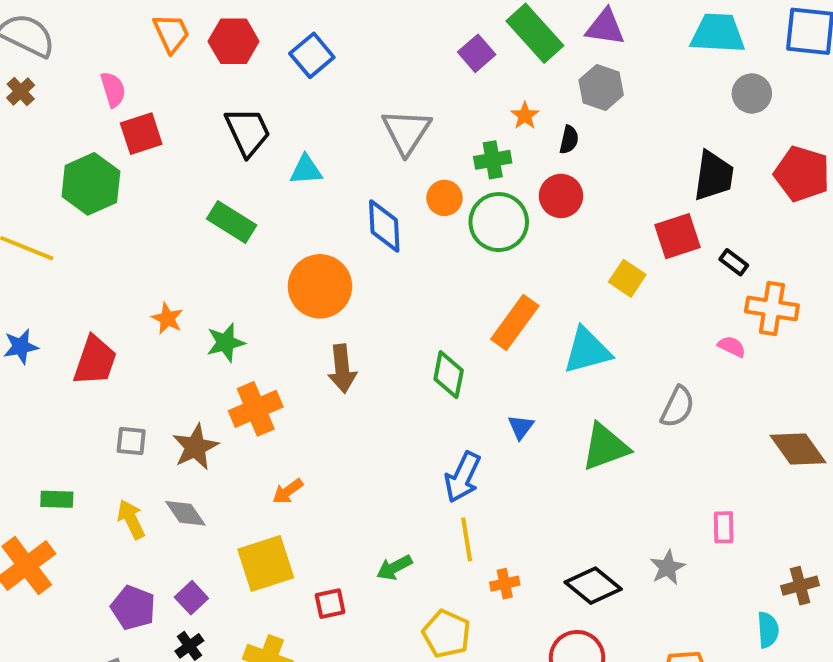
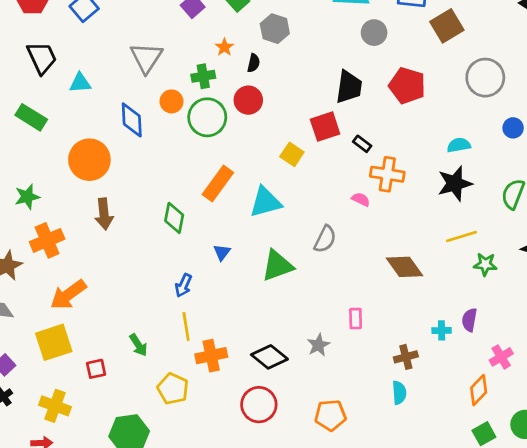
blue arrow: (463, 477) -> (183, 285), size x0.7
orange arrow: (288, 491) -> (68, 295), size x1.8
green arrow: (394, 568) -> (138, 345), turned -95
orange cross: (505, 584) -> (211, 356), size x1.6
cyan semicircle: (768, 630) -> (399, 393), moved

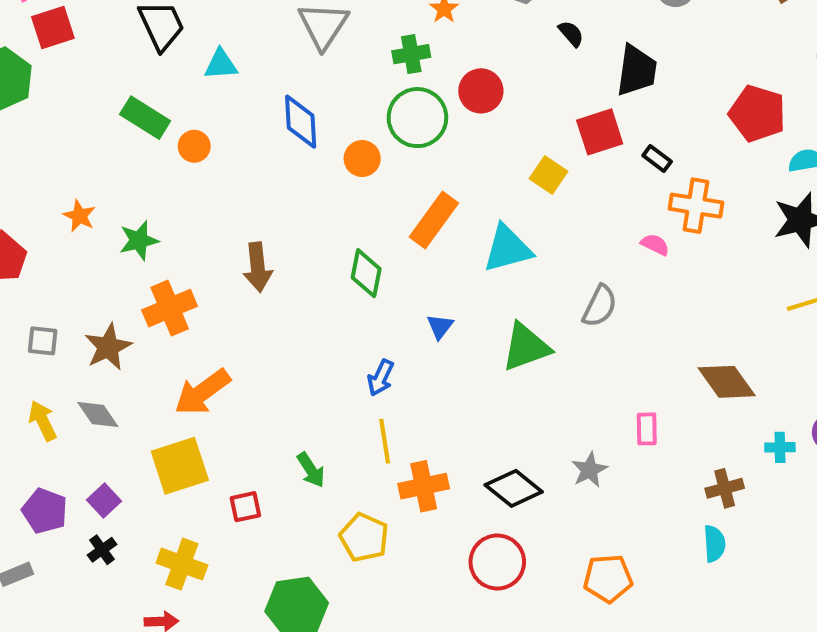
black semicircle: (254, 63) -> (571, 34), moved, turned -54
red pentagon: (407, 86) -> (757, 113), moved
orange circle: (172, 101) -> (362, 159), moved
orange circle: (89, 160) -> (194, 146), moved, size x0.5
brown diamond: (405, 267) -> (727, 382), moved

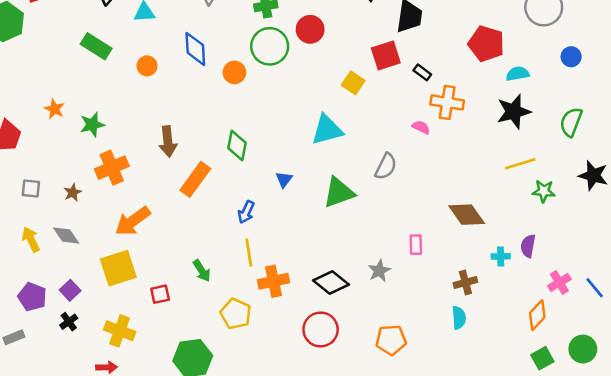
orange circle: (194, 146) -> (147, 66), moved
orange rectangle: (434, 220) -> (195, 179), moved
brown star: (108, 347) -> (73, 192), size x0.6

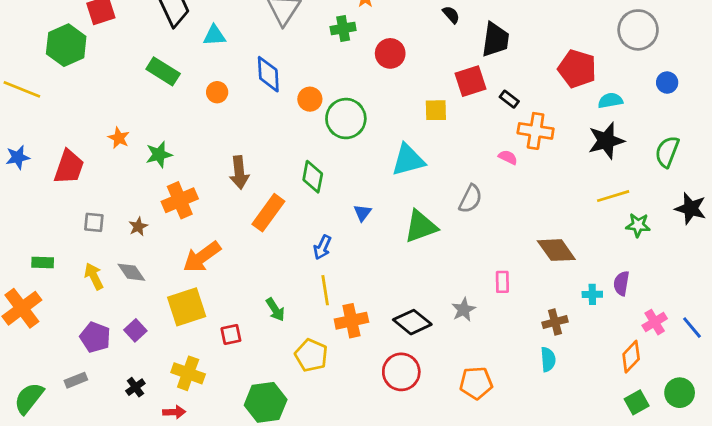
green circle: (270, 46) -> (346, 119), moved
yellow square: (353, 83) -> (436, 110), turned -35
black cross: (69, 322) -> (135, 387), moved

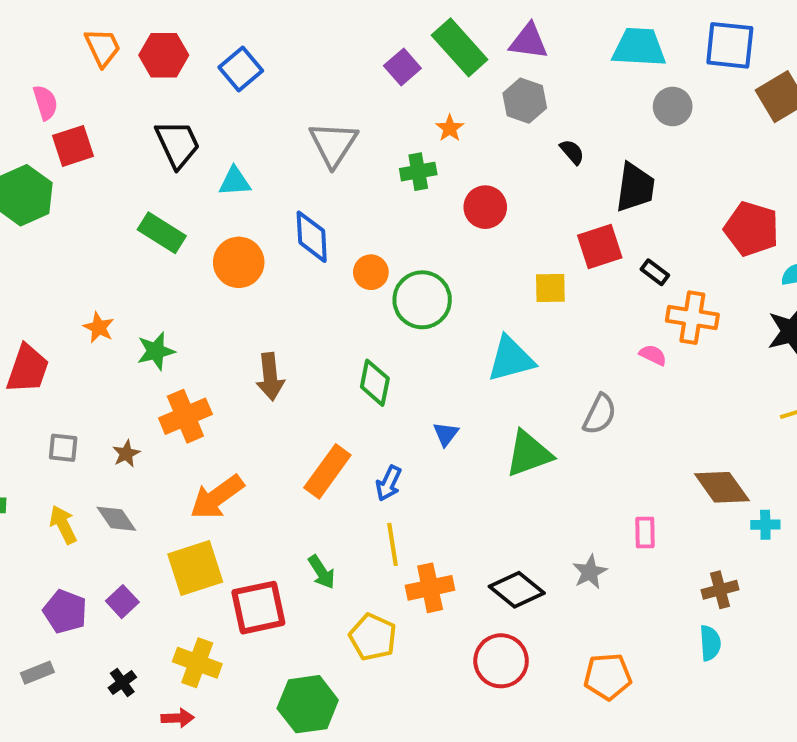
orange circle: (217, 92) -> (239, 262), size x1.6
orange rectangle: (268, 213) -> (327, 471), moved
cyan cross: (592, 294) -> (765, 525), moved
red square: (231, 335) -> (258, 608), size x1.8

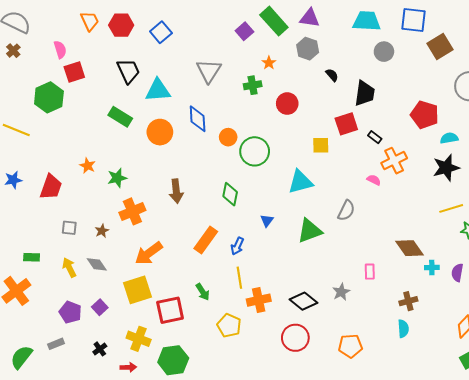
cyan triangle: (235, 181) -> (158, 90), size x1.5
orange cross: (692, 318) -> (394, 161), turned -35
green hexagon: (308, 704) -> (173, 360), moved

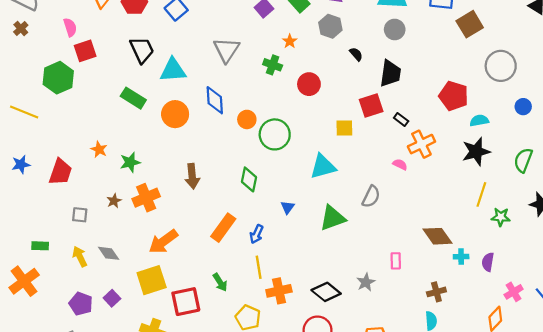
gray circle: (384, 52) -> (395, 29), moved
green cross: (253, 85) -> (273, 65), turned 30
yellow line: (451, 208) -> (481, 194), turned -55
brown star: (102, 231) -> (114, 201), moved

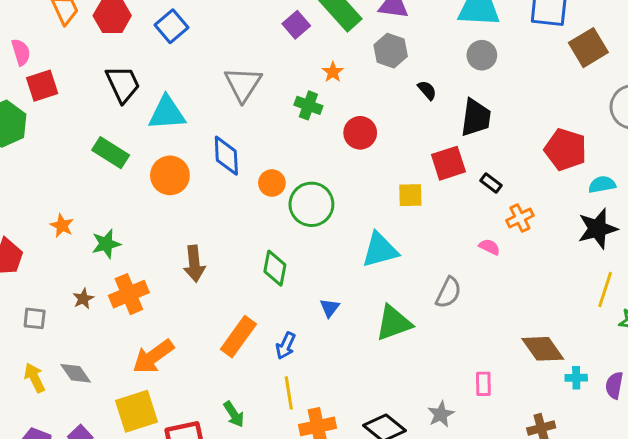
orange cross: (421, 144) -> (520, 218), size x0.7

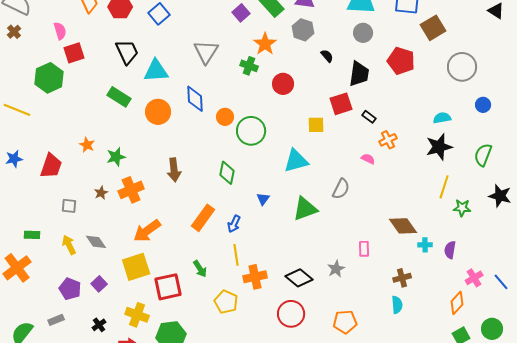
orange star: (333, 72) -> (265, 44), size x1.6
red pentagon: (566, 150) -> (401, 61), moved

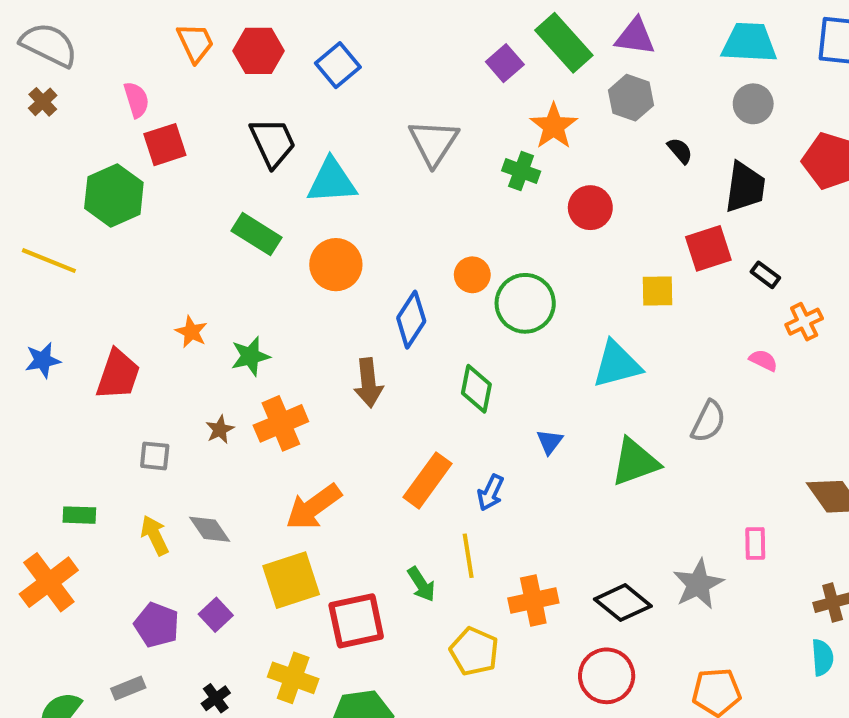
blue diamond: (195, 99) -> (411, 320), moved, turned 36
yellow line: (236, 255) -> (468, 556), moved
gray star: (336, 269) -> (698, 584), size x1.4

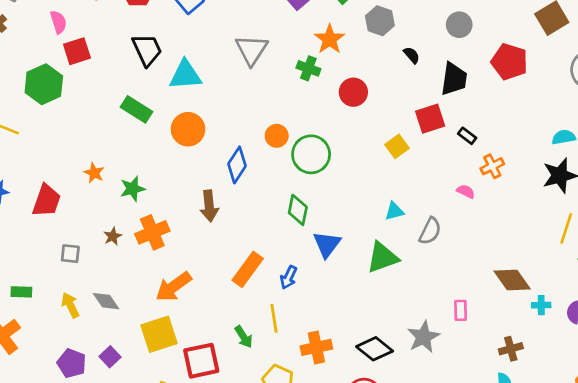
yellow square: (657, 291) -> (397, 146), turned -35
cyan triangle: (617, 364) -> (394, 211), moved, size x0.6
green diamond: (476, 389) -> (298, 210), moved
blue triangle: (550, 442) -> (327, 244), size x1.6

